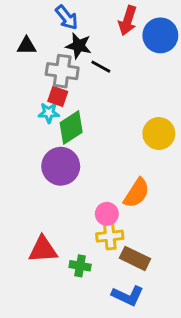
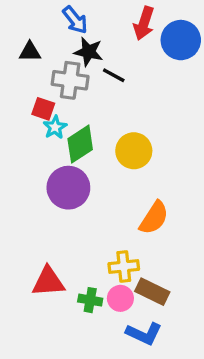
red square: (58, 96) -> (43, 109), moved
cyan star: (49, 113) -> (55, 127), turned -30
yellow circle: (159, 134) -> (134, 151), moved
pink circle: (107, 214) -> (120, 298), moved

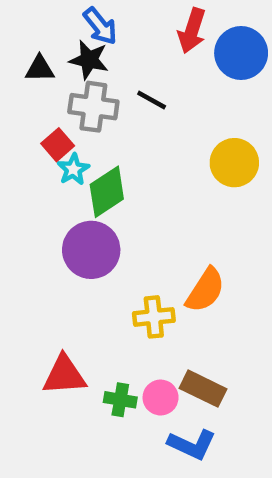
black star: (89, 52) -> (89, 60), moved
red square: (43, 109) -> (58, 145), turned 30
yellow circle: (134, 151) -> (234, 163), moved
yellow cross: (124, 266) -> (154, 317), moved

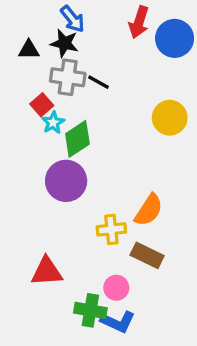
black line: (152, 100) -> (98, 82), moved
brown rectangle: (203, 389) -> (147, 255), moved
green cross: (120, 400) -> (90, 310), moved, size x1.4
blue L-shape: (192, 445) -> (118, 322), moved

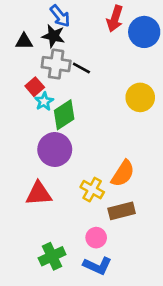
yellow cross: (111, 229) -> (92, 190), turned 35
brown rectangle: (147, 255) -> (122, 211), turned -40
red triangle: (47, 272) -> (39, 194), moved
green cross: (90, 310) -> (52, 256), moved, turned -35

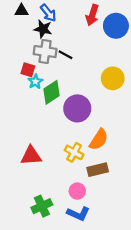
black triangle: (24, 41) -> (21, 11), moved
red square: (35, 87) -> (28, 70), turned -32
purple circle: (55, 149) -> (77, 108), moved

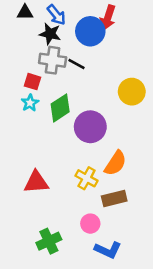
blue circle: (116, 26) -> (90, 31), moved
cyan star: (35, 82) -> (30, 103), moved
blue L-shape: (78, 214) -> (108, 250), moved

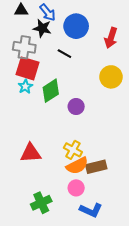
red arrow: (108, 17) -> (111, 38), moved
gray cross: (53, 60) -> (24, 47), moved
red square: (32, 82) -> (27, 68), size x1.6
purple circle: (90, 127) -> (76, 107), size x0.6
orange semicircle: (115, 163) -> (77, 166), moved, turned 30

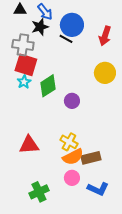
black star: (42, 28) -> (40, 27), turned -30
black line: (64, 54) -> (66, 39), moved
blue L-shape: (91, 210) -> (98, 189), moved

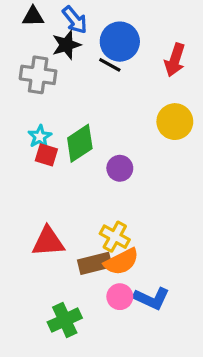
red square: (26, 65) -> (46, 155), moved, size x0.6
brown rectangle: (91, 158) -> (95, 263), moved
blue L-shape: (98, 189) -> (151, 298), moved

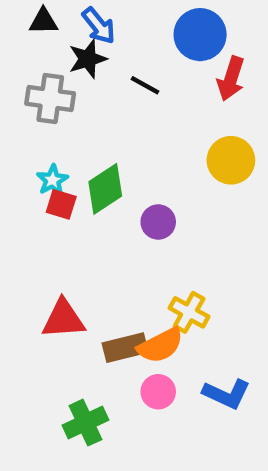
blue circle: (120, 42) -> (200, 35), moved
yellow cross: (115, 237) -> (189, 312), moved
blue L-shape: (151, 298) -> (227, 394), moved

